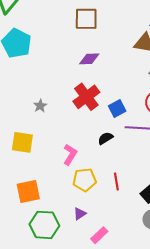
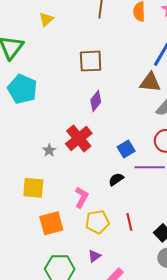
purple diamond: (89, 59) -> (96, 101), turned -45
red cross: (86, 97) -> (79, 138), moved
orange square: (28, 192) -> (51, 223), moved

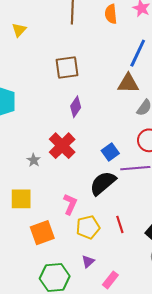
black semicircle: (116, 179) -> (103, 183), size x1.8

